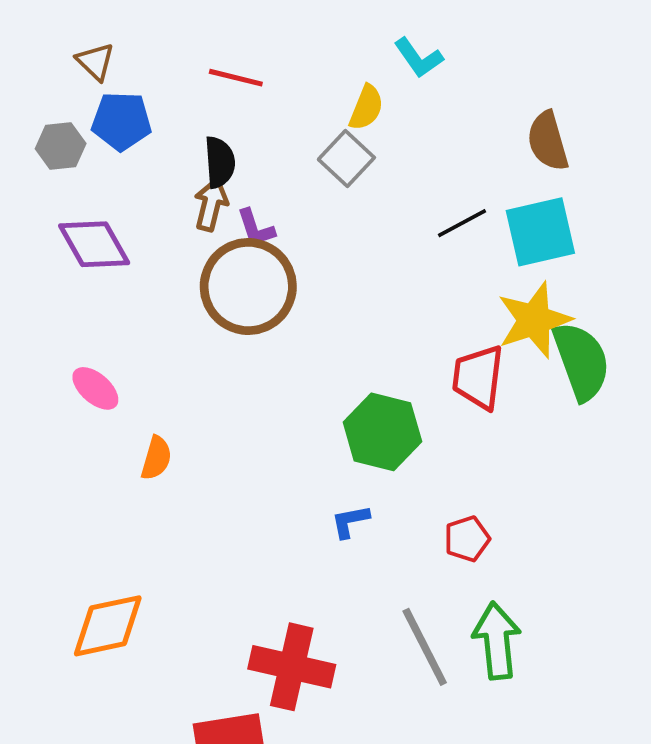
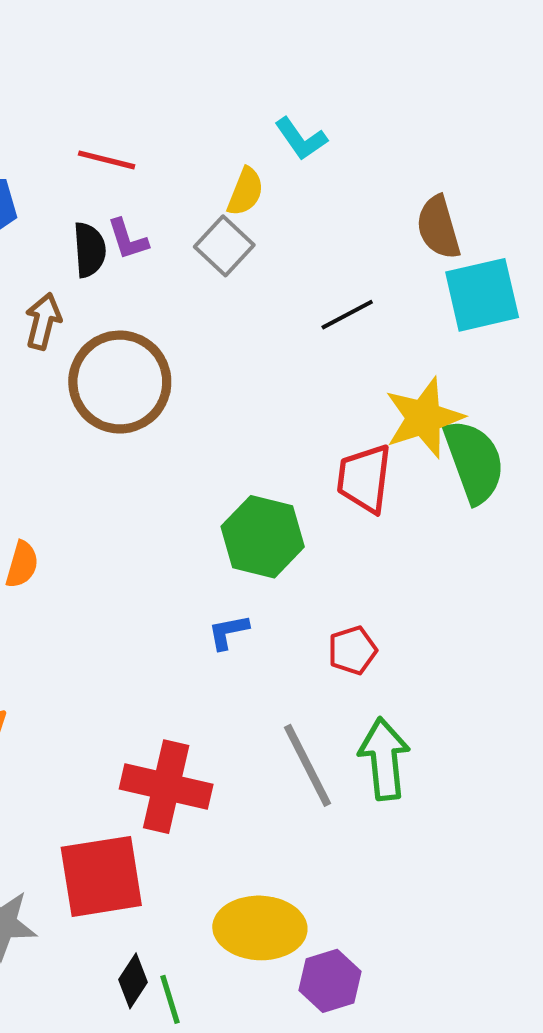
brown arrow: (211, 204) -> (43, 321), moved
purple L-shape: (256, 228) -> (128, 239), moved
cyan square: (540, 232) -> (482, 295), moved

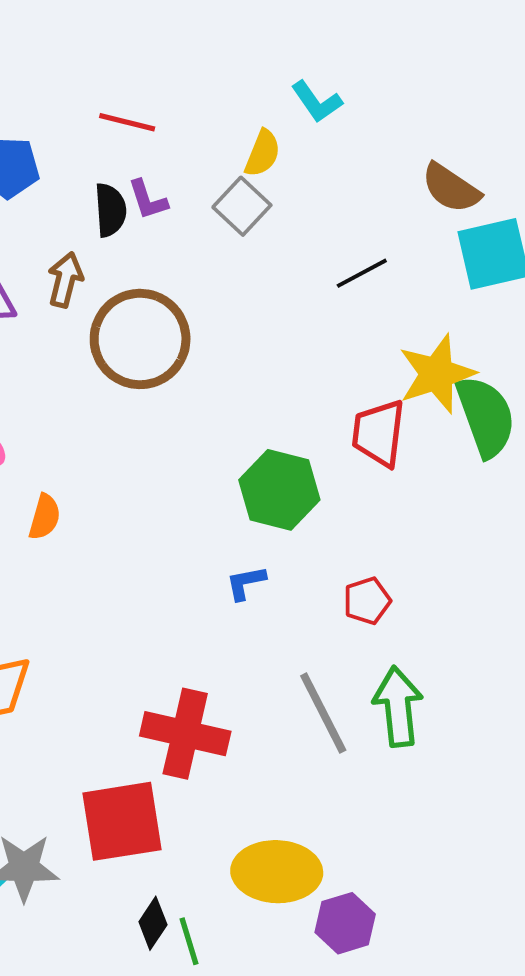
brown semicircle: (438, 227) -> (451, 188), turned -40

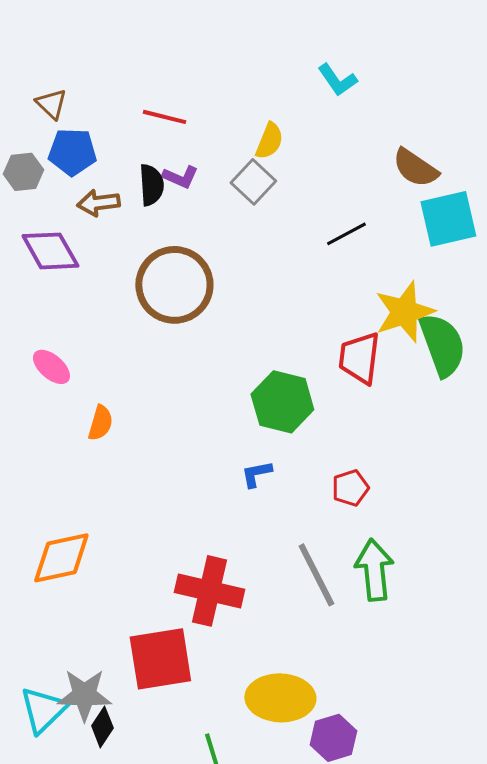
cyan L-shape: (317, 102) -> (337, 80), moved
purple L-shape: (148, 200) -> (180, 177), turned -48
brown arrow: (65, 280) -> (98, 203), moved, turned -111
black diamond: (153, 923) -> (102, 727), moved

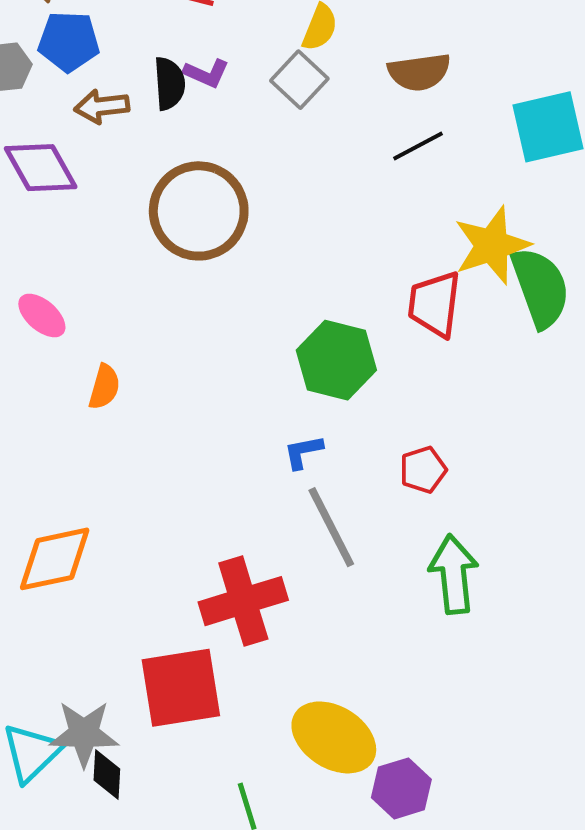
brown semicircle: (415, 168) -> (419, 72), moved, turned -42
gray line: (316, 575) -> (331, 527), moved
red cross: (209, 591) -> (243, 601), turned -30
yellow ellipse: (280, 698) -> (334, 737), turned 30
black diamond: (102, 727) -> (107, 774), turned -30

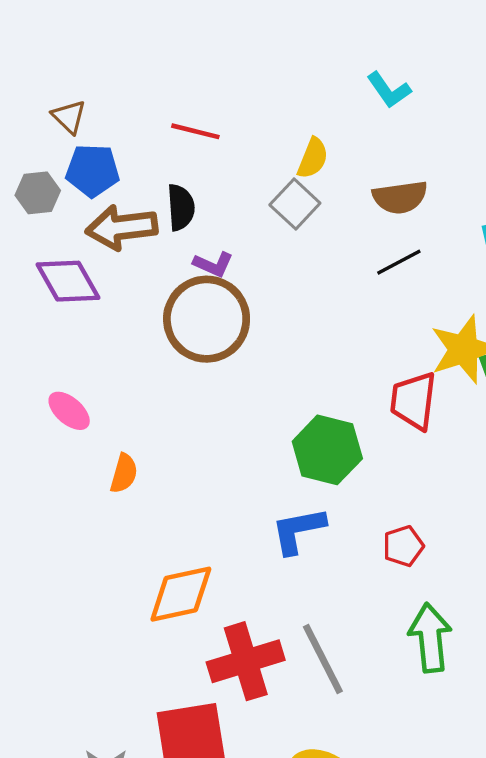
purple L-shape: (206, 73) -> (213, 264), moved
brown arrow: (102, 106) -> (122, 227), size x1.5
blue L-shape: (303, 452) -> (298, 530), size x1.6
gray line: (331, 527) -> (323, 659), moved
orange diamond: (55, 559) -> (181, 594), moved

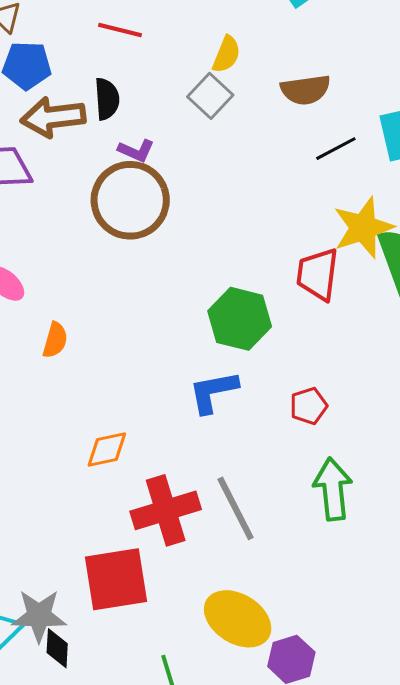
black line: (399, 262) -> (336, 149), moved
orange diamond: (181, 594) -> (107, 450), size x0.7

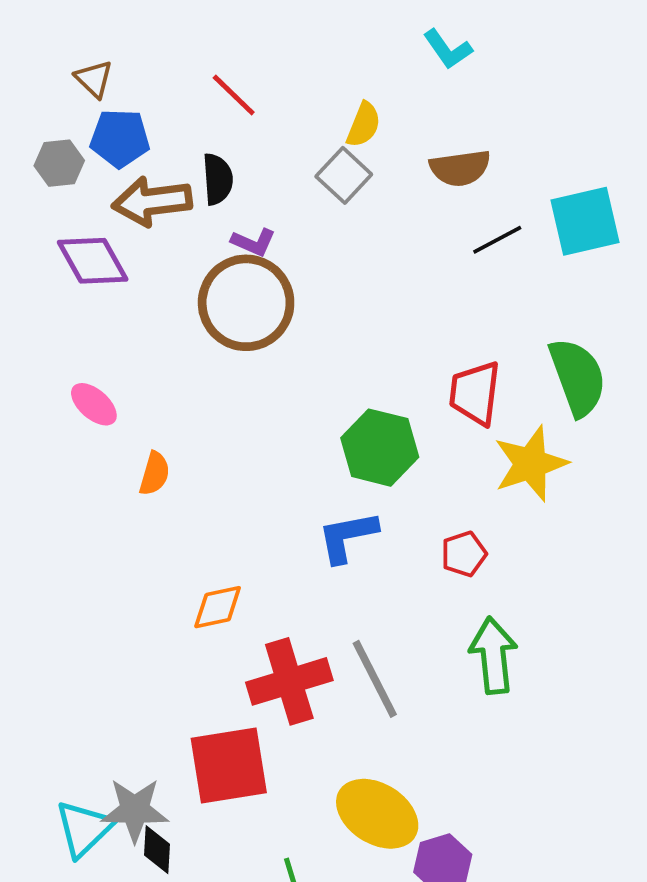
red line: (120, 30) -> (234, 95), turned 30
yellow star: (363, 228) -> (531, 464), moved

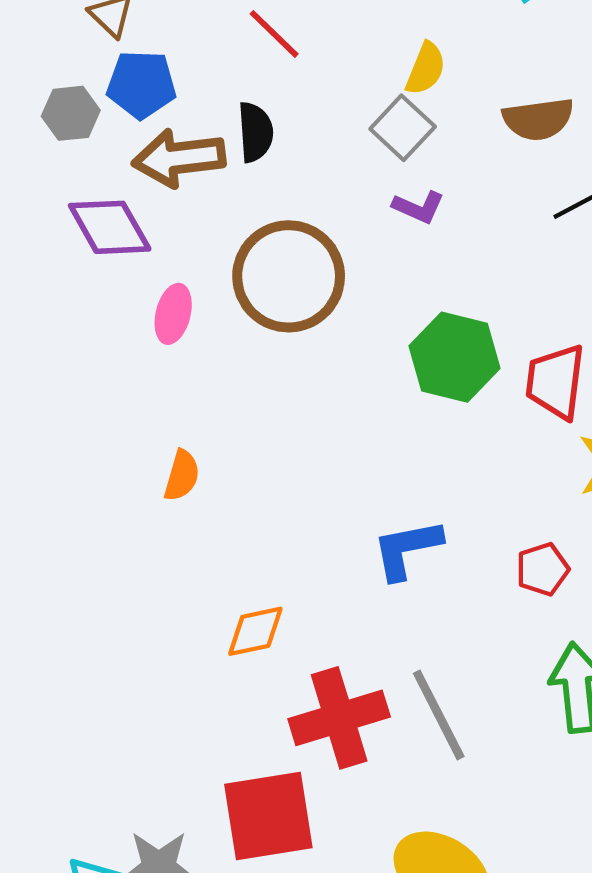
purple L-shape: (253, 242) -> (418, 207), moved
pink ellipse: (94, 404) -> (173, 314), moved, turned 63
green hexagon: (380, 448) -> (455, 357), moved

